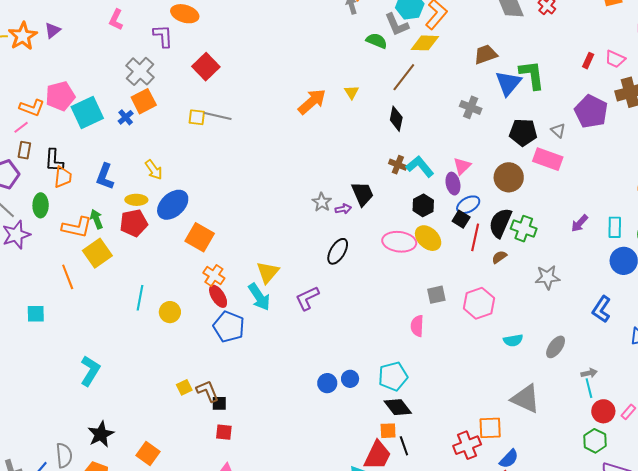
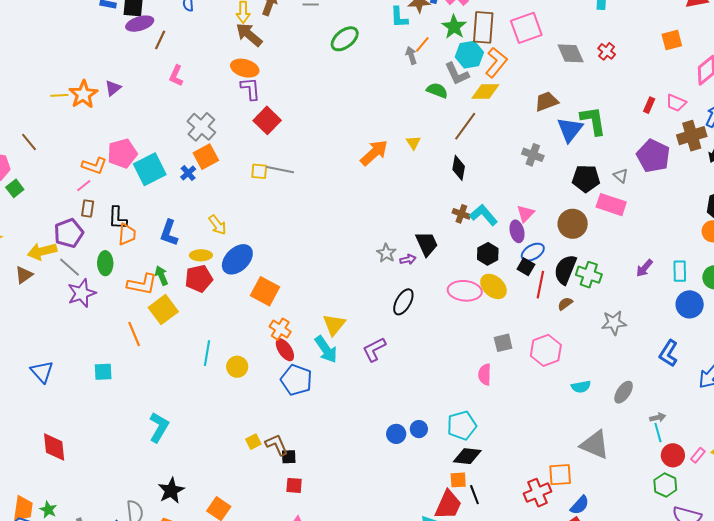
purple L-shape: (163, 36) -> (250, 89), moved
black diamond: (398, 407) -> (467, 456), turned -44

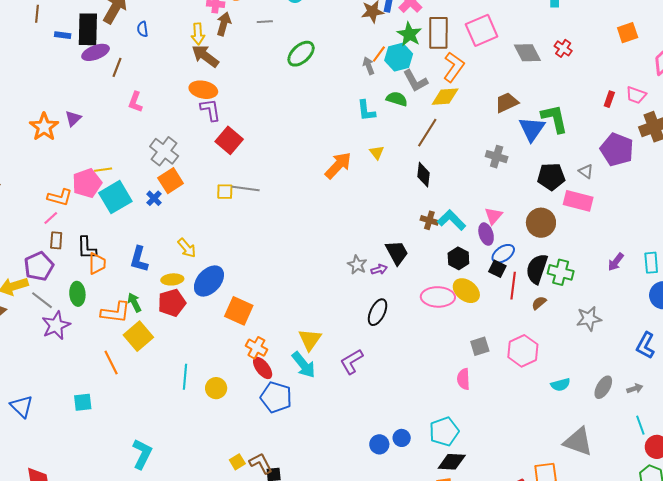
cyan L-shape: (399, 17) -> (366, 111), moved
cyan hexagon: (469, 55) -> (399, 57), moved
yellow line: (59, 95) -> (103, 170), moved
gray arrow: (658, 417) -> (635, 389), moved

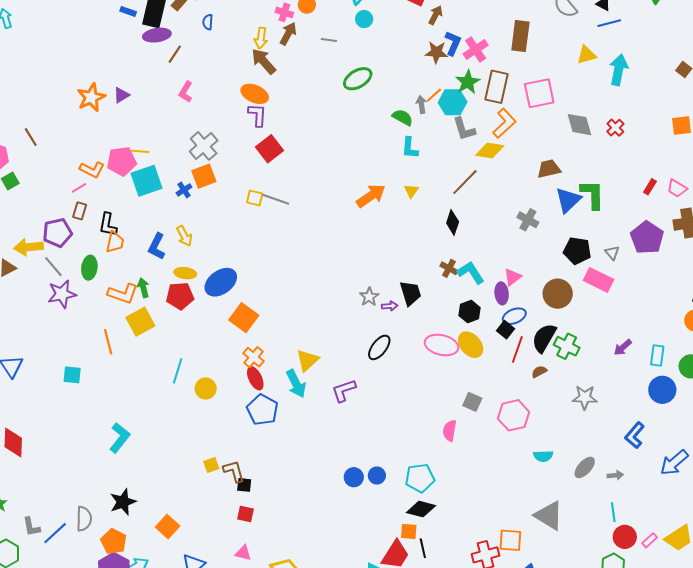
green semicircle: (397, 99) -> (403, 117), moved
yellow arrow: (187, 248) -> (184, 236), moved
gray square: (480, 346) -> (472, 402), turned 30

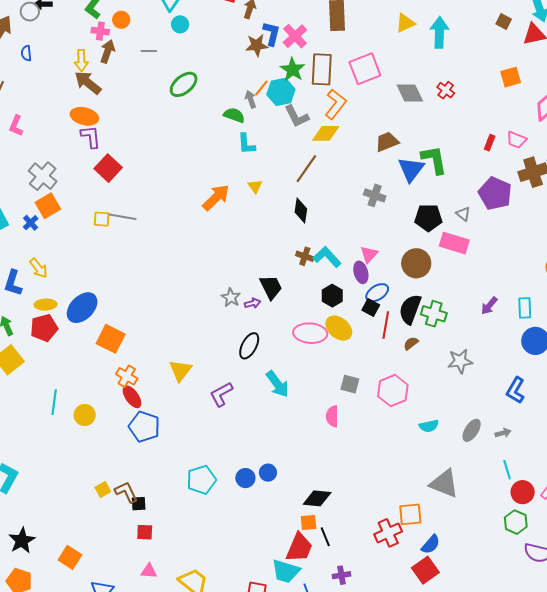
cyan arrow: (296, 384) -> (277, 384), moved
cyan pentagon: (420, 478) -> (201, 480), moved

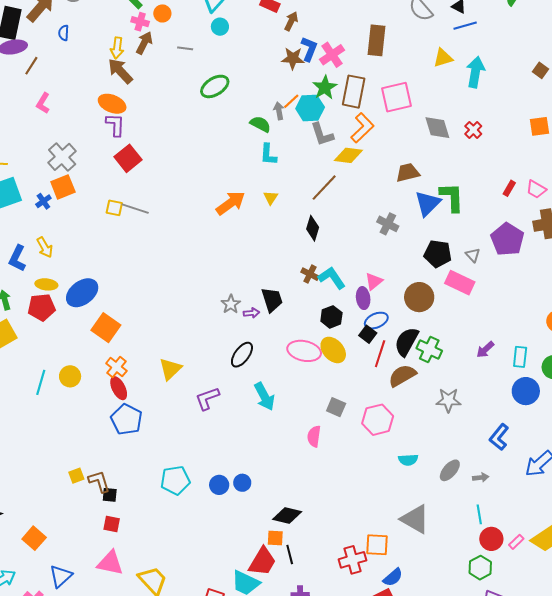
brown semicircle: (411, 343) -> (402, 376), size x1.8
yellow circle: (85, 415) -> (70, 376), moved
pink triangle: (149, 571) -> (110, 563), size x1.6

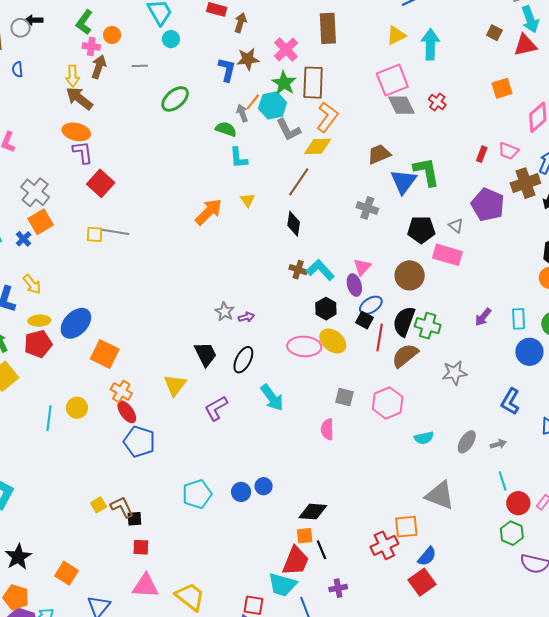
blue L-shape: (309, 49) -> (227, 70), moved
pink square: (396, 97) -> (392, 80), moved
black trapezoid: (272, 300) -> (205, 354), moved

